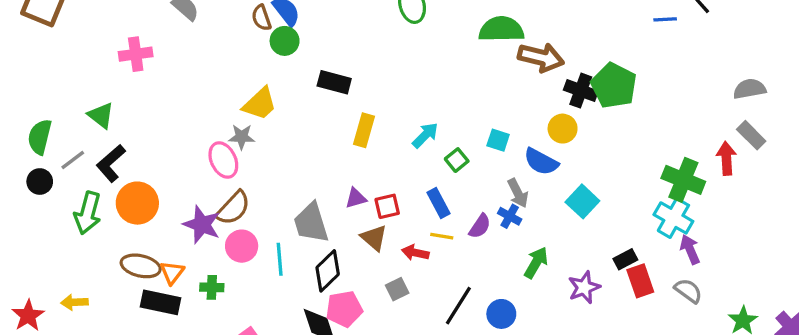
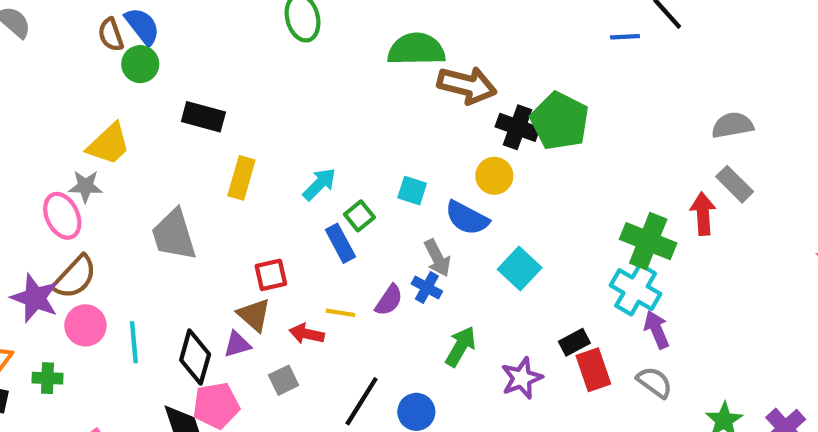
purple triangle: (356, 198) -> (237, 344), moved
blue rectangle: (438, 203) -> (340, 243), moved
gray trapezoid: (311, 223) -> (174, 235), moved
black diamond: (328, 271) -> (195, 357), turned -30

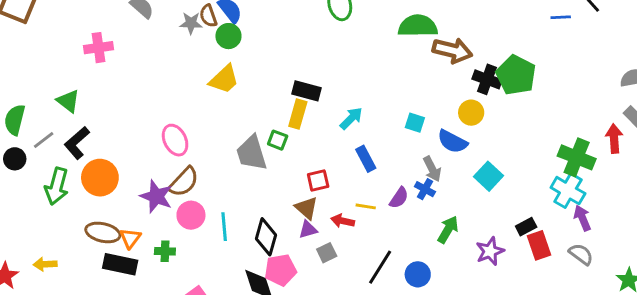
black rectangle: (203, 117) -> (306, 91), moved
yellow trapezoid: (109, 144) -> (224, 79), moved
gray star: (85, 186) -> (191, 23), moved
green square: (359, 216) -> (278, 140), moved, turned -30
purple triangle: (237, 344) -> (308, 230), moved

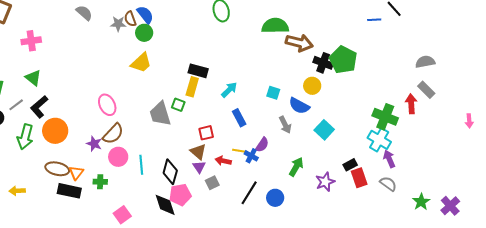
pink cross: (99, 48) -> (31, 41), moved
blue cross: (425, 189) -> (251, 156), moved
purple star: (156, 196) -> (94, 144), size x0.7
purple triangle: (308, 230) -> (199, 167), turned -48

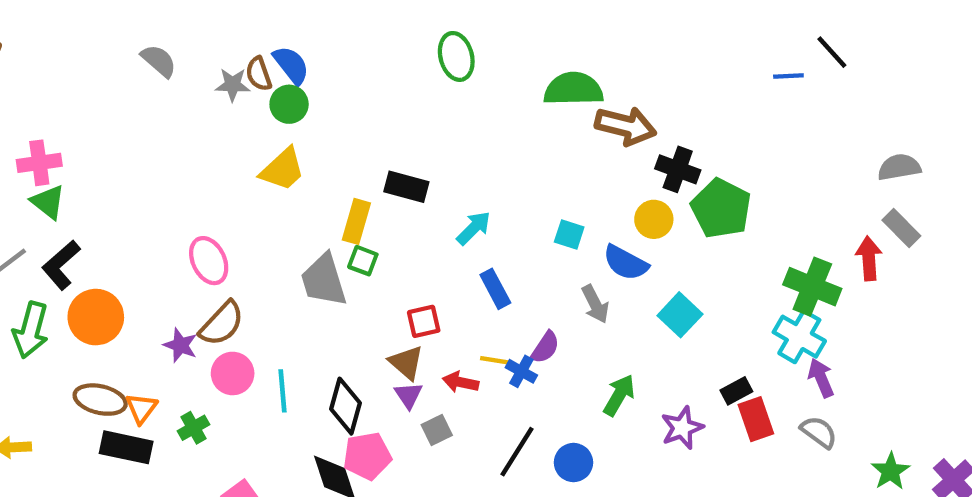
pink cross: (31, 41) -> (39, 163), moved
green pentagon: (343, 60) -> (721, 208), moved
yellow rectangle: (192, 87) -> (356, 221), moved
green cross: (100, 182) -> (193, 428), turned -32

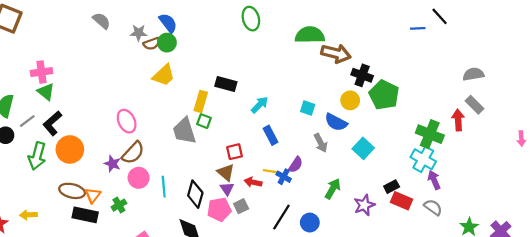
brown semicircle: (259, 74) -> (152, 44), moved, turned -91
red rectangle: (756, 419) -> (401, 201), turned -48
pink pentagon: (367, 456) -> (219, 209), moved

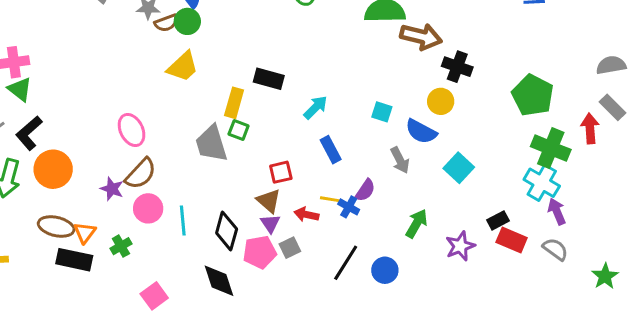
green pentagon: (384, 95) -> (533, 95), moved

